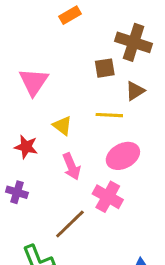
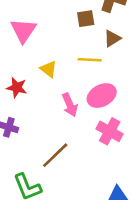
pink arrow: (71, 166) -> (70, 105), moved
pink cross: (108, 197) -> (110, 131), moved

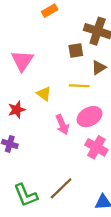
red star: (17, 88) -> (17, 110), turned -30
brown line: (55, 155) -> (61, 188), moved

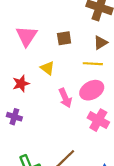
brown square: (76, 50) -> (64, 38), moved
yellow line: (79, 86) -> (93, 64), moved

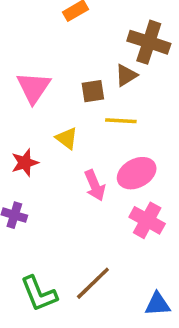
brown triangle: (101, 43) -> (126, 75), moved
yellow line: (93, 64) -> (121, 121), moved

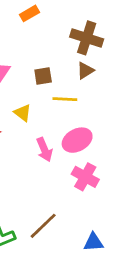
brown triangle: (126, 75) -> (85, 71), moved

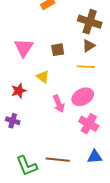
yellow line: (65, 99) -> (86, 67), moved
brown line: (43, 226) -> (58, 160), turned 50
blue triangle: (93, 242) -> (95, 157), moved

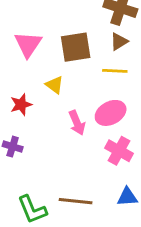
brown square: (58, 50) -> (76, 47), size x1.6

